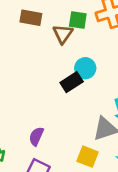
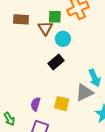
cyan circle: (85, 68) -> (63, 39), moved
yellow square: (88, 157) -> (62, 104), moved

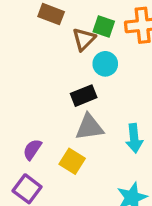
gray triangle: (84, 92) -> (89, 127), moved

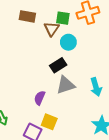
purple semicircle: (32, 149) -> (40, 98), moved
yellow square: (72, 161) -> (49, 122), moved

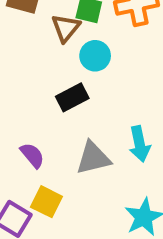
gray triangle: (66, 85) -> (93, 158), moved
purple semicircle: (40, 98) -> (32, 155), turned 112

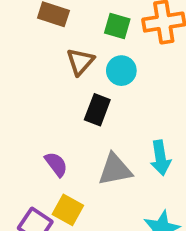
brown triangle: (66, 28) -> (80, 62), moved
black rectangle: (72, 97) -> (97, 110), turned -44

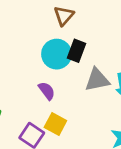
cyan circle: (121, 71) -> (57, 54), moved, size x1.4
gray triangle: (115, 170) -> (97, 80), moved

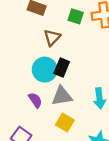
gray triangle: (97, 80) -> (62, 96), moved
yellow square: (55, 124) -> (65, 123), moved

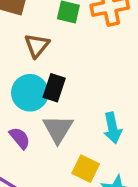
gray triangle: (62, 96) -> (58, 129), turned -45
yellow square: (65, 123) -> (86, 169), moved

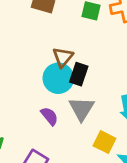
brown triangle: (37, 46) -> (63, 57), moved

